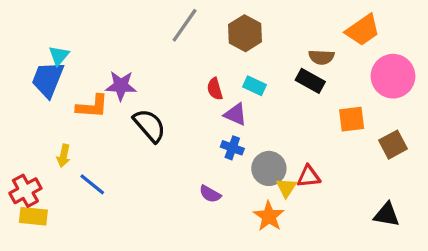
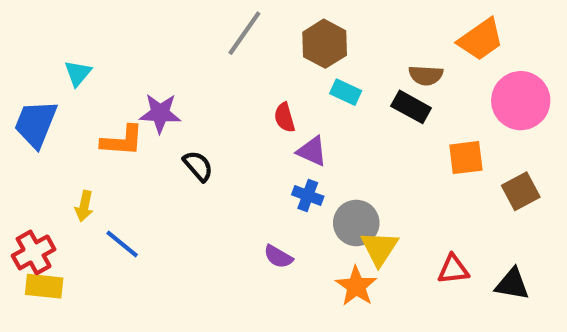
blue trapezoid: (48, 79) -> (36, 124), moved
cyan rectangle: (255, 86) -> (346, 92), moved
black semicircle: (150, 126) -> (198, 166), size x0.7
red triangle: (309, 176) -> (453, 269), moved
yellow triangle: (286, 188) -> (379, 248), size x1.4

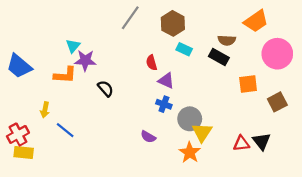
cyan triangle: (78, 73) -> (73, 46), moved
blue trapezoid: (36, 124) -> (19, 66), turned -72
black triangle: (512, 284) -> (262, 141), moved, turned 42

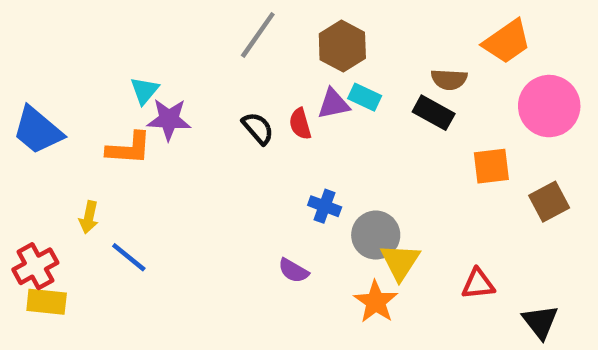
purple triangle: (166, 81) -> (333, 104), moved, turned -36
black semicircle: (106, 88) -> (258, 128), moved
black triangle: (262, 141) -> (540, 322), moved

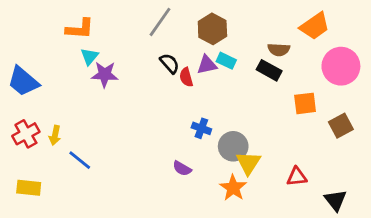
black semicircle: (258, 128) -> (170, 63), moved
orange L-shape: (129, 148) -> (80, 29), moved
red cross: (35, 266) -> (26, 134), moved

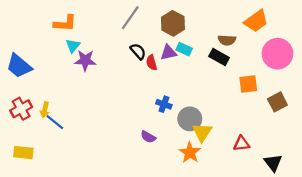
blue line: (80, 160) -> (55, 122), moved

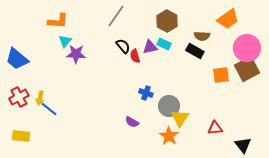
brown hexagon: (173, 23) -> (167, 21), moved
brown square: (277, 102) -> (247, 69), moved, size x1.4

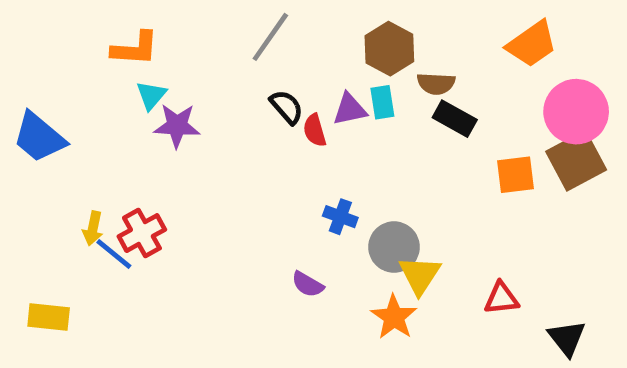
brown semicircle: (202, 36) -> (436, 84), moved
cyan rectangle: (164, 44) -> (382, 102), turned 56
red cross: (19, 97) -> (142, 233), moved

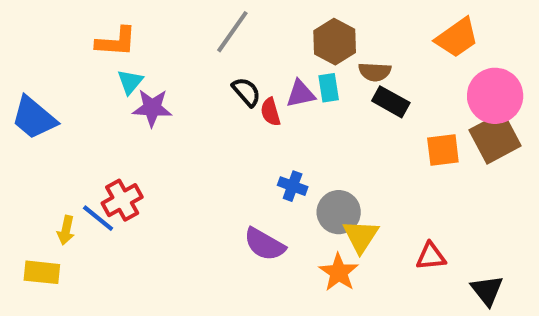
yellow arrow: (93, 228) -> (66, 230), moved
purple semicircle: (308, 284) -> (264, 244), size x1.5

